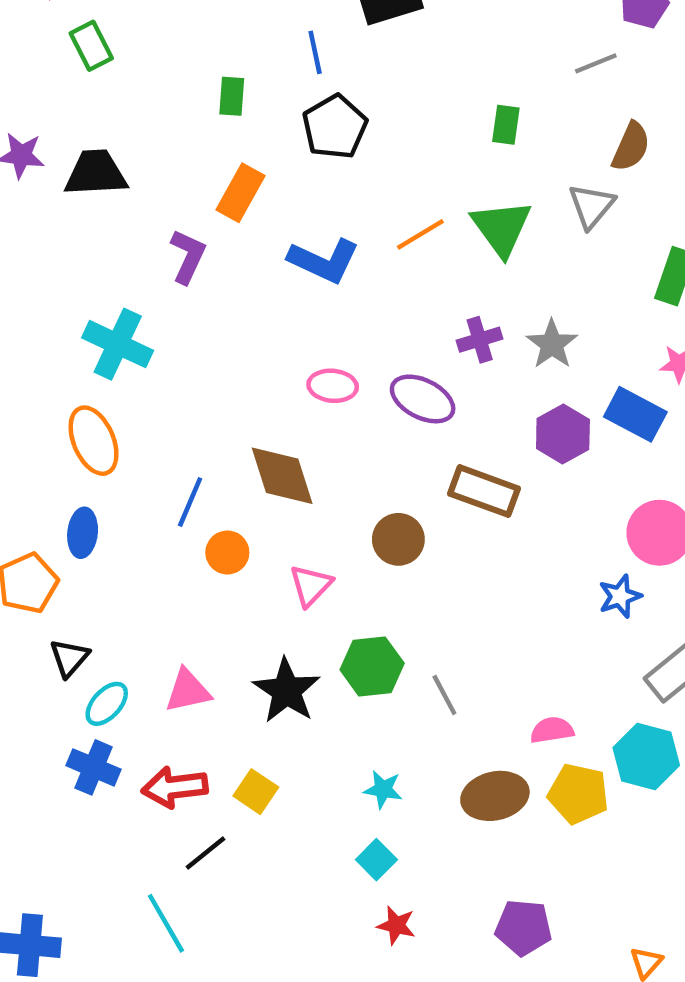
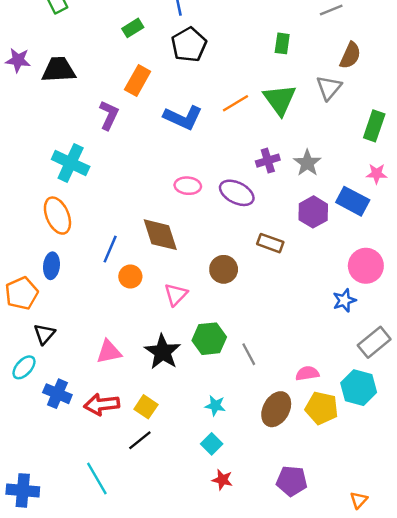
green rectangle: (232, 96) -> (133, 28), turned 54
brown rectangle: (484, 491) -> (270, 243), size x0.7
cyan ellipse: (107, 704) -> (24, 367), moved
brown ellipse: (495, 796) -> (276, 409), turned -48
black line: (205, 853) -> (140, 440), moved

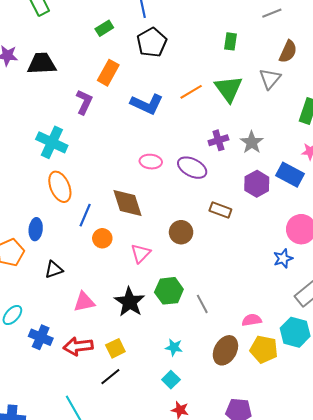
orange ellipse: (57, 216) -> (60, 187), moved
black triangle: (44, 334) -> (54, 270), moved, turned 30
yellow square: (146, 407) -> (115, 348), turned 30

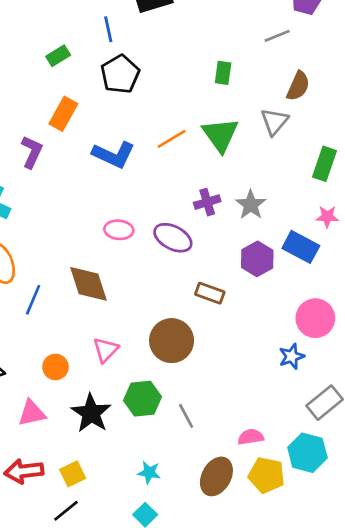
brown circle: (181, 232) -> (172, 341), moved, size x1.4
orange circle: (102, 238) -> (55, 367), moved

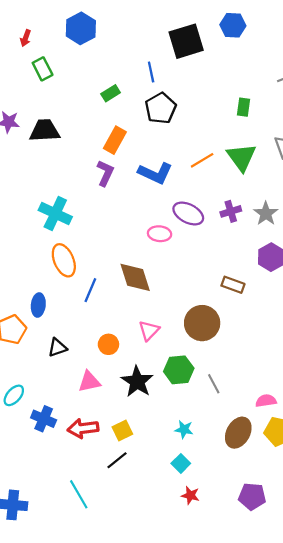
purple L-shape: (32, 152) -> (105, 173), moved
purple ellipse: (173, 238) -> (188, 214), moved

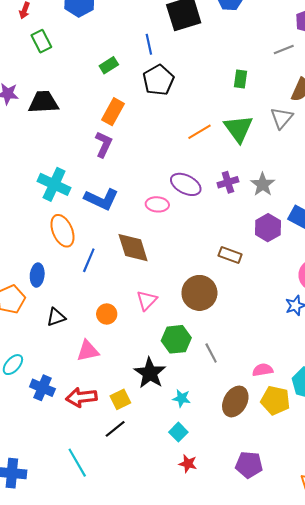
blue L-shape: (155, 173) -> (101, 199), moved
black star: (137, 382) -> (150, 373), moved

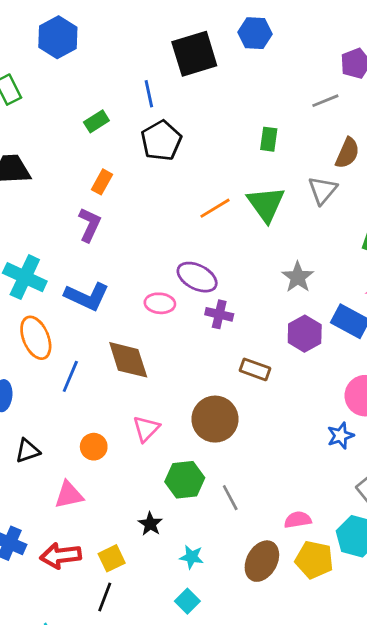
orange rectangle: (113, 112) -> (102, 182), size x0.7
purple cross: (228, 182) -> (219, 314), moved, turned 30
black star: (150, 373) -> (150, 524), size x0.6
black line: (115, 429) -> (105, 597), turned -30

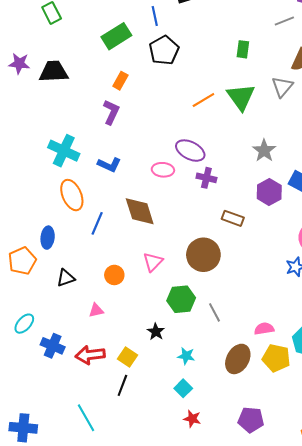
green rectangle: (96, 121) -> (116, 36), size x1.6
blue L-shape: (87, 296) -> (109, 165), size x0.7
pink triangle: (69, 495) -> (96, 310), size x0.7
yellow square: (112, 558) -> (128, 357), turned -30

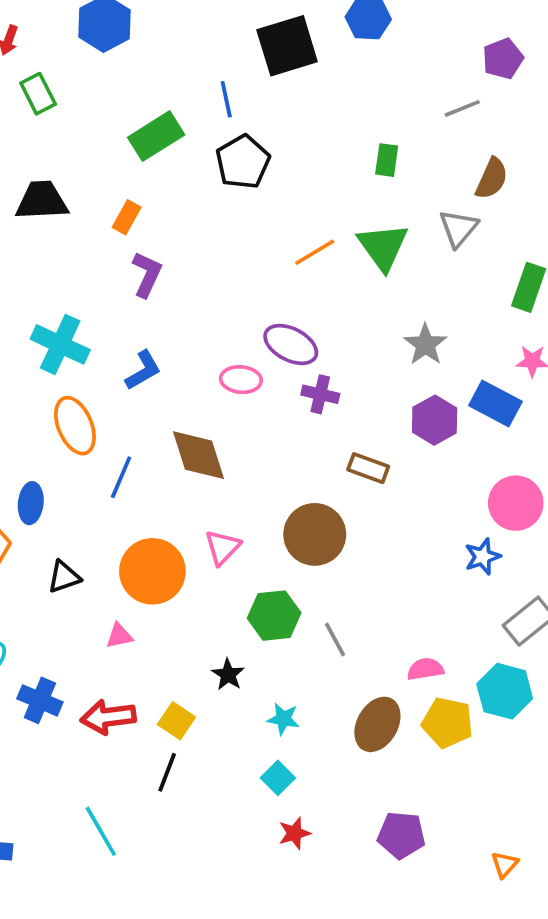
orange rectangle: (120, 81) -> (127, 217), moved
blue L-shape: (109, 165) -> (143, 370), turned -55
orange circle: (114, 275) -> (152, 571), size x1.8
red star: (192, 419) -> (294, 833), turned -30

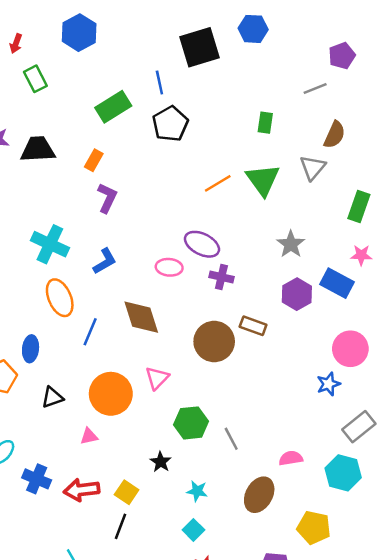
brown circle: (315, 534) -> (214, 341), moved
yellow pentagon: (448, 723) -> (314, 528), moved

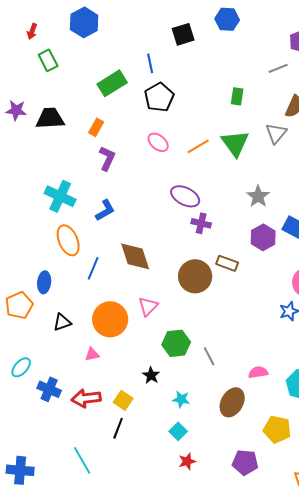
black square: (200, 47) -> (183, 34), size x0.7
pink ellipse: (169, 267) -> (158, 142), moved, turned 35

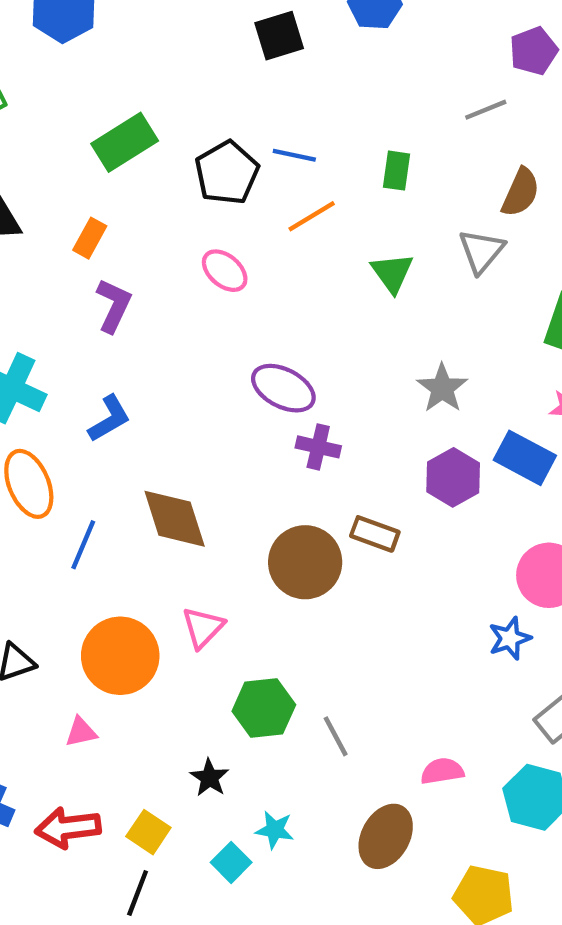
blue line: (150, 63) -> (294, 155), moved, turned -66
green triangle: (235, 143) -> (392, 273), size x0.7
orange line: (198, 146) -> (312, 216), moved
cyan square: (178, 431) -> (231, 862), moved

